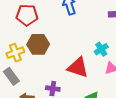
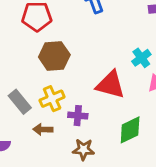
yellow cross: (15, 53) -> (52, 99), moved

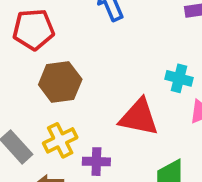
cyan cross: (141, 58) -> (179, 78), turned -36

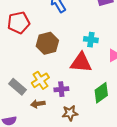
cyan cross: (179, 78) -> (91, 40), moved
brown hexagon: (60, 82) -> (47, 43), moved

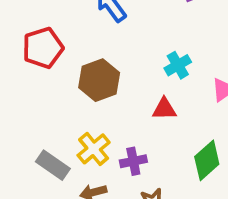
cyan cross: (91, 40) -> (178, 65), turned -32
red triangle: (81, 63) -> (164, 109), size x0.6

